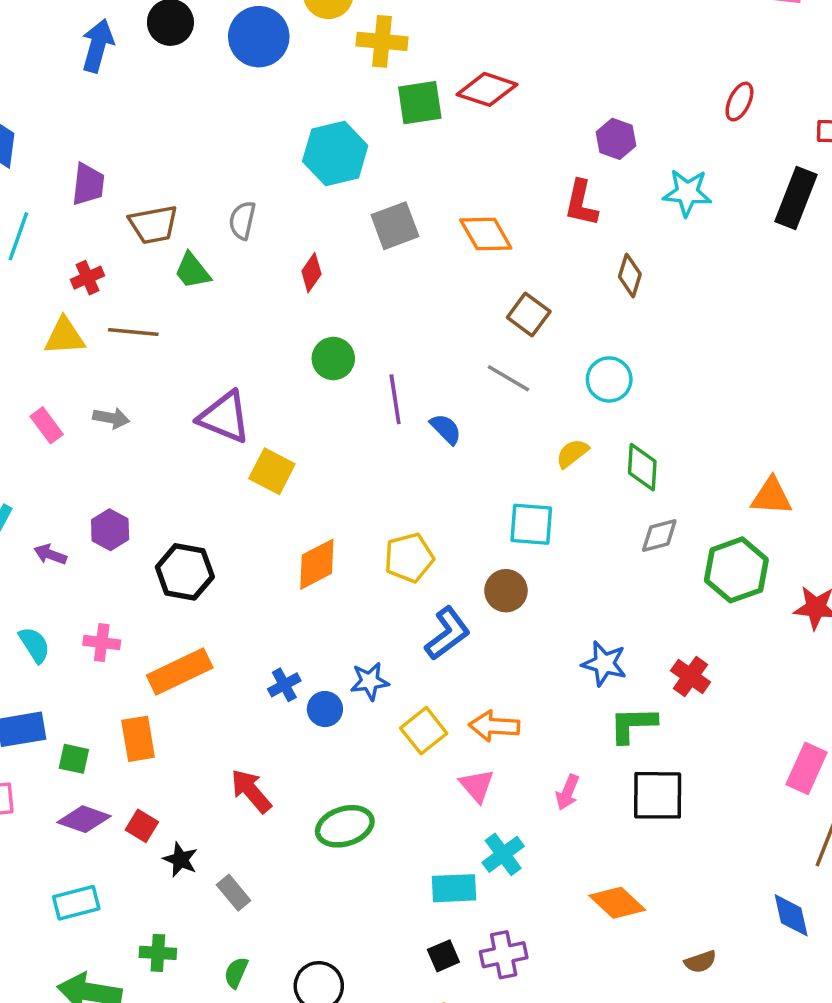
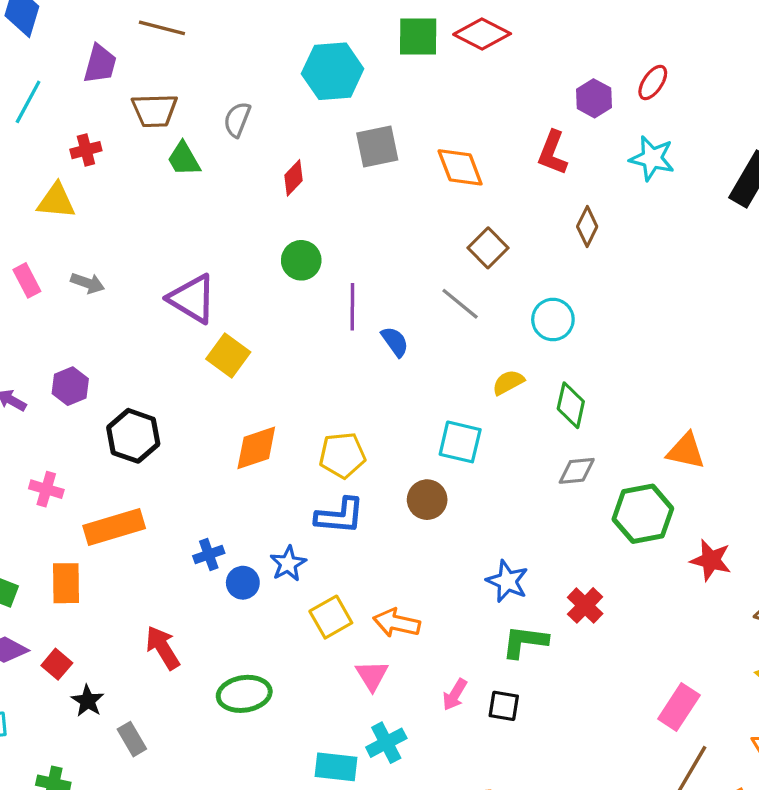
red ellipse: (739, 102) -> (653, 82), moved
brown line: (133, 332) -> (162, 28), moved
blue L-shape: (447, 633) -> (340, 516), moved, turned 33
blue star: (370, 681) -> (288, 564), turned -30
black square: (658, 795) -> (504, 706), moved, size x0.6

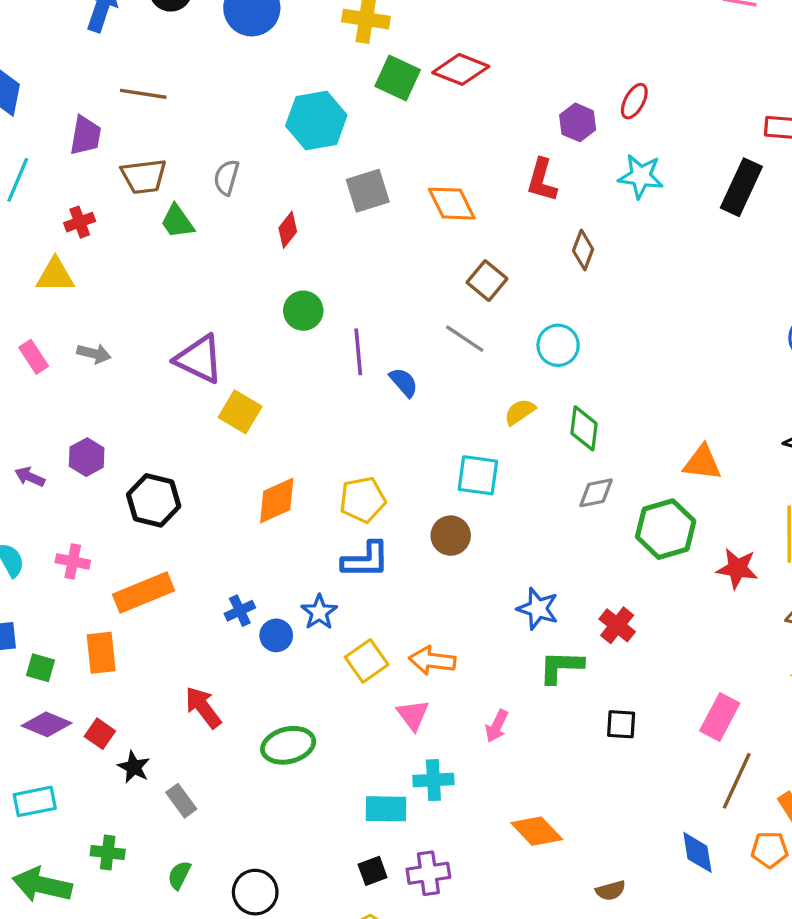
green square: (418, 37) -> (398, 78), turned 30
black square: (504, 706) -> (621, 724), moved
cyan cross: (386, 743) -> (433, 780), turned 30

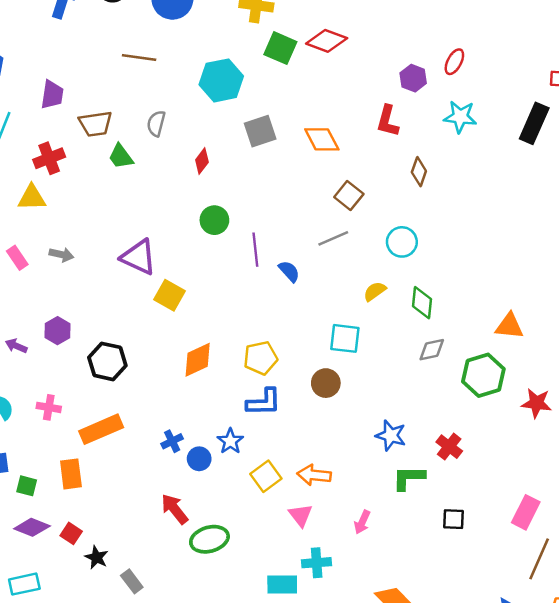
brown line: (143, 94) -> (139, 57), moved
red cross: (80, 222) -> (49, 158), size x1.4
gray line: (465, 339) -> (333, 238), turned -56
red arrow: (203, 707) -> (175, 509), moved

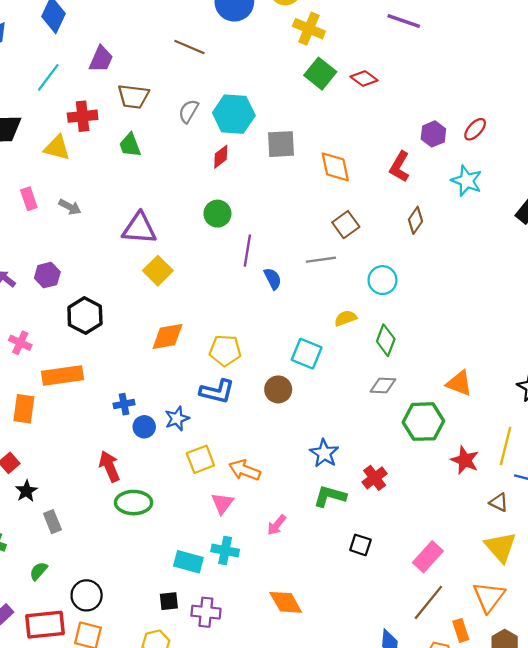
red diamond: (327, 41) -> (364, 79), size x0.7
cyan hexagon: (221, 80) -> (234, 114), moved
green trapezoid: (121, 156) -> (130, 145), moved
purple triangle: (139, 257) -> (139, 228), turned -36

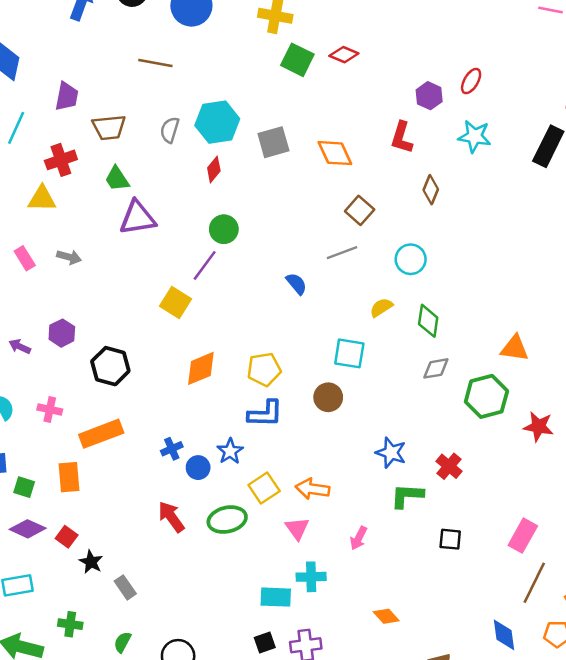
purple triangle: (139, 228) -> (138, 218), moved
purple line: (247, 251) -> (205, 265), moved, turned 40
green ellipse: (134, 503) -> (227, 520), moved
orange diamond: (286, 602) -> (386, 616), size x0.7

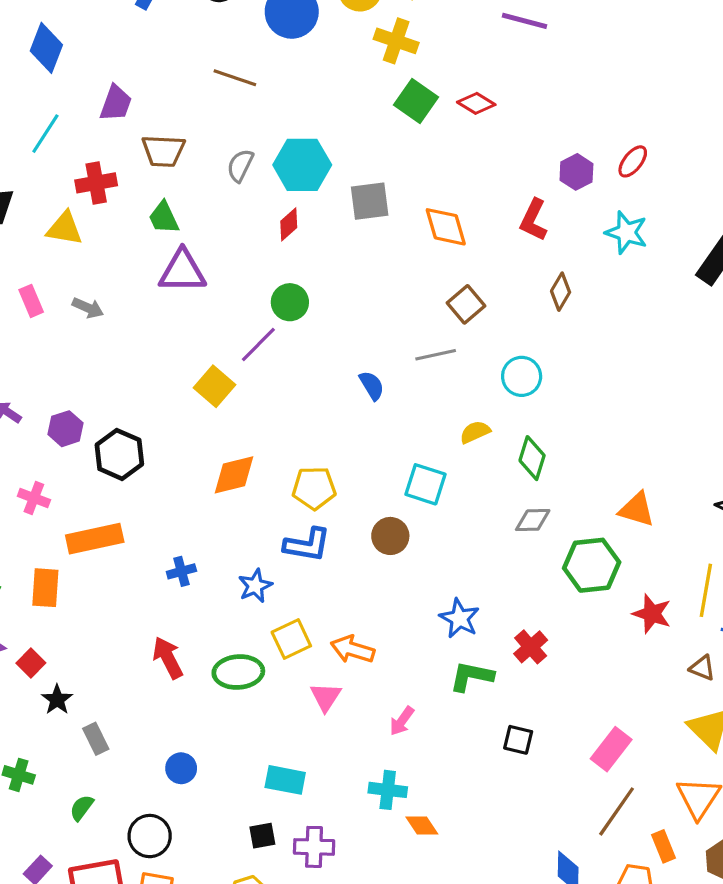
purple hexagon: (62, 333) -> (66, 429), moved
blue circle: (198, 468) -> (181, 768), moved
cyan cross: (311, 577) -> (388, 790), moved

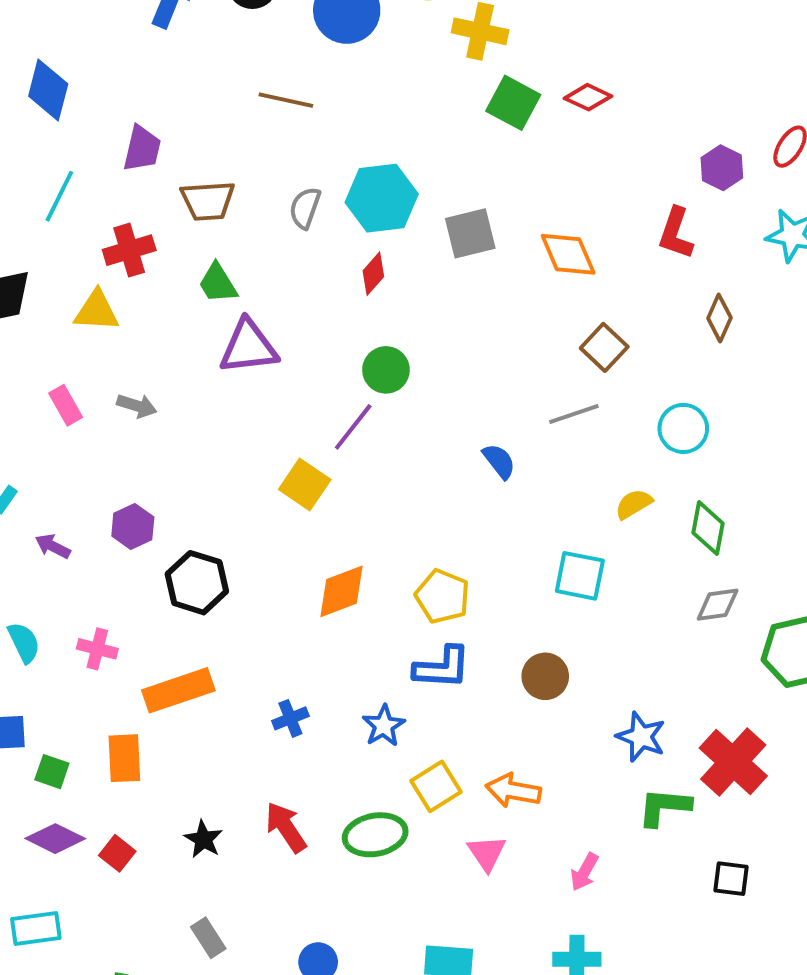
purple hexagon: (66, 429) -> (133, 527), moved
yellow pentagon: (314, 488) -> (443, 596), turned 30
brown circle: (390, 536) -> (545, 676), moved
red cross: (531, 647) -> (733, 762), size x1.6
black star: (57, 700) -> (203, 839), moved

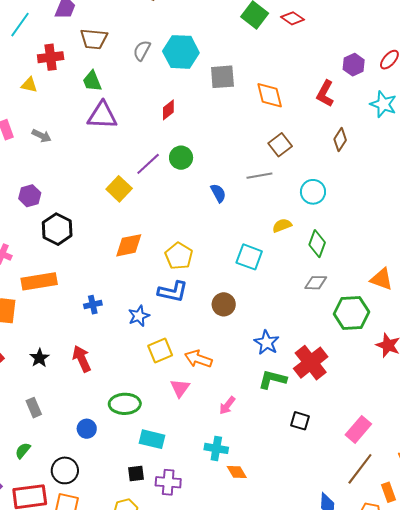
red diamond: (373, 274) -> (168, 110), moved
yellow triangle: (97, 311) -> (29, 85), size x0.7
green circle: (386, 370) -> (181, 158), moved
green ellipse: (375, 835) -> (125, 404), moved

